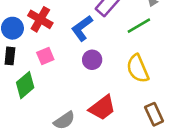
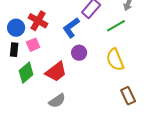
pink square: (45, 56) -> (33, 45), moved
red trapezoid: (102, 108) -> (56, 72), moved

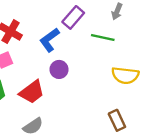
green line: (116, 26) -> (103, 38), turned 42
yellow semicircle: (115, 60) -> (125, 75), moved, turned -60

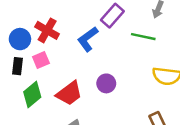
purple circle: (59, 69) -> (106, 83), moved

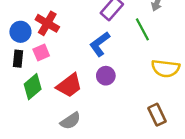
green line: (143, 37) -> (142, 29), turned 50
blue L-shape: (88, 39) -> (100, 44), moved

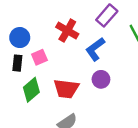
red cross: (47, 23) -> (67, 31), moved
red trapezoid: (69, 85) -> (66, 89), turned 44

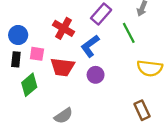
pink square: (39, 57) -> (37, 54), turned 32
red trapezoid: (66, 89) -> (62, 67), moved

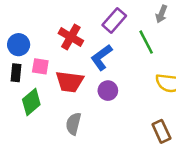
gray semicircle: (63, 116) -> (73, 124), moved, turned 138

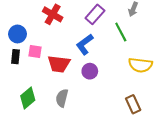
red cross: (71, 37) -> (53, 14), moved
green diamond: (31, 102) -> (28, 98), moved

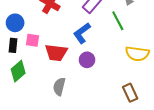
green diamond: (28, 98) -> (18, 71), moved

